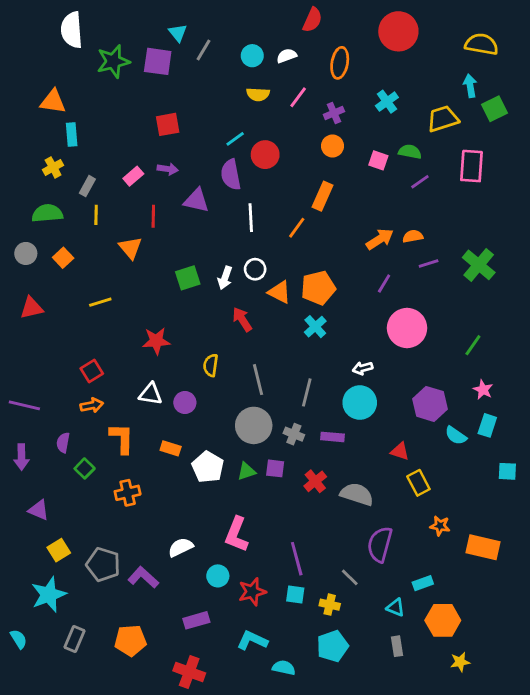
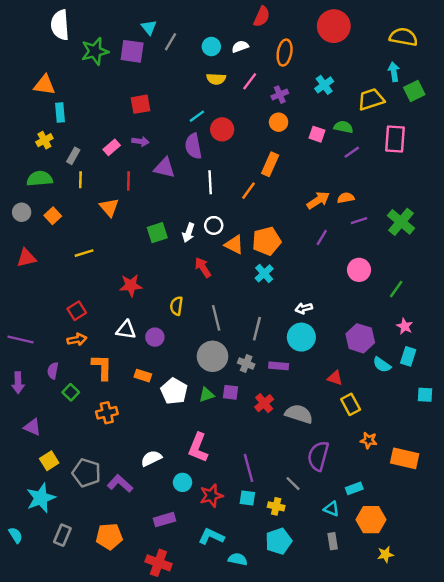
pink circle: (407, 328) -> (359, 270), moved, size x0.7

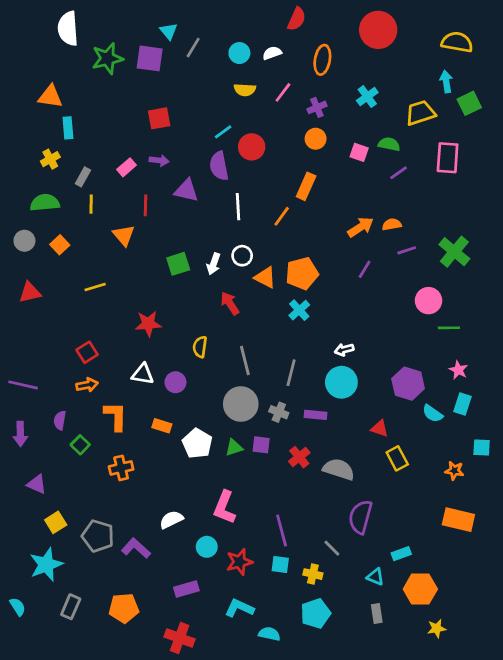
pink circle: (359, 270) -> (428, 301), moved
green line: (396, 289) -> (449, 328), turned 54
orange star: (369, 440) -> (454, 471), moved

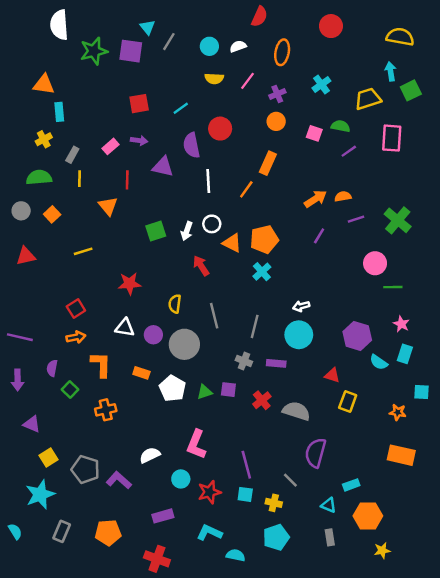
red circle: (378, 30) -> (331, 26), size x0.7
cyan line: (223, 132) -> (181, 108), moved
gray circle: (241, 404) -> (184, 344), moved
yellow rectangle: (397, 458) -> (348, 402), turned 48

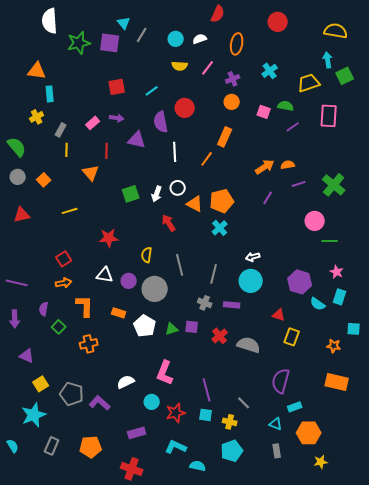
green semicircle: (39, 177) -> (17, 147), moved, turned 55
purple semicircle: (315, 453) -> (281, 381), moved

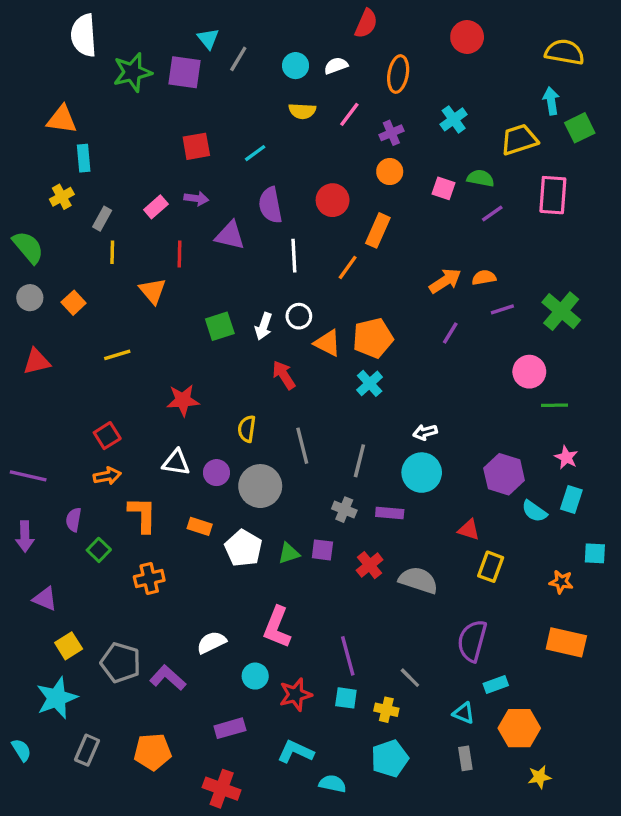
red circle: (185, 108) -> (333, 200), moved

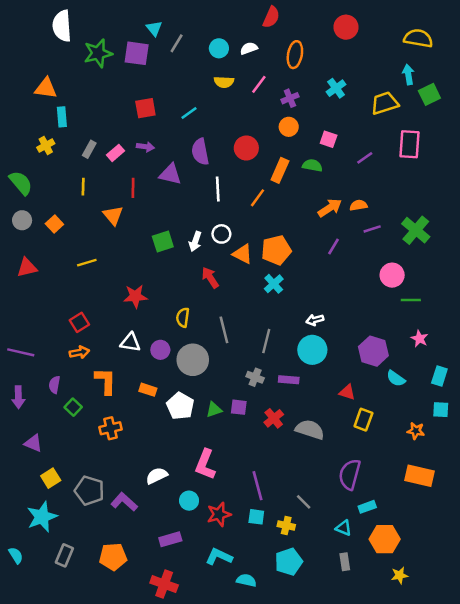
green semicircle: (481, 178) -> (312, 165), moved
gray rectangle: (102, 219) -> (89, 149), moved
cyan rectangle: (571, 499) -> (439, 376), moved

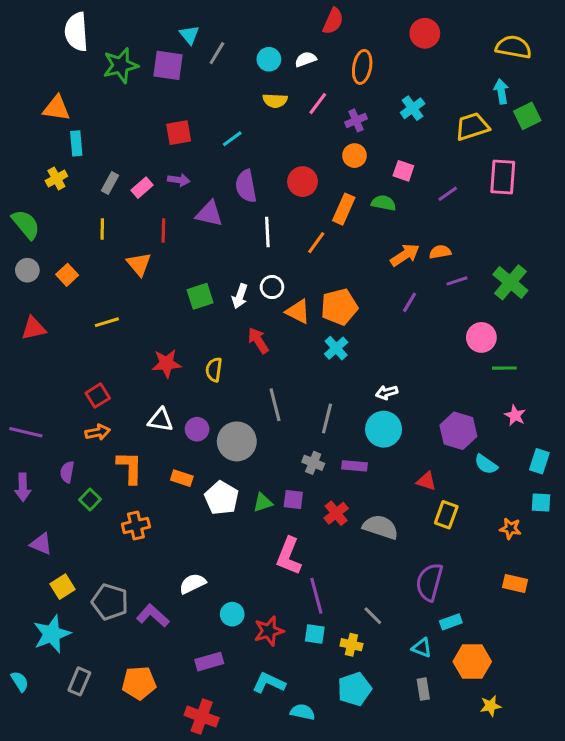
yellow semicircle: (183, 317) -> (214, 370), moved
pink L-shape: (205, 464) -> (289, 556), moved
orange rectangle: (420, 476) -> (515, 584), size x0.7

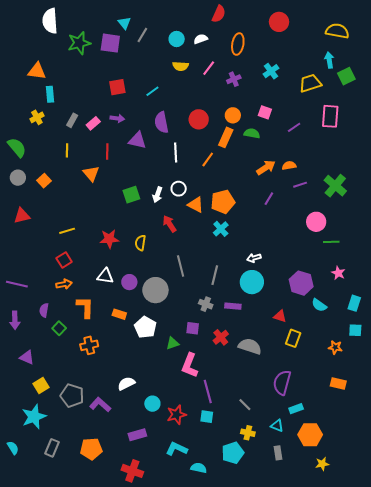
orange circle: (354, 156) -> (233, 115), moved
yellow line: (107, 322) -> (67, 231), moved
green triangle: (263, 503) -> (173, 343), moved
yellow cross: (351, 645) -> (248, 433), moved

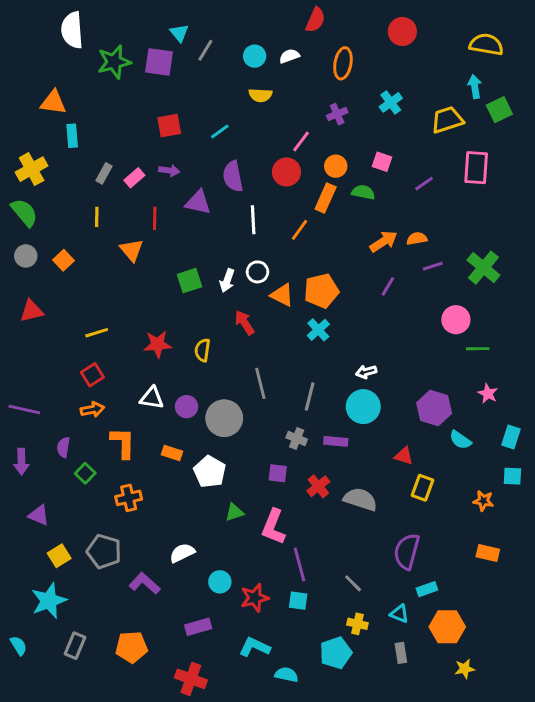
pink line: (209, 68) -> (301, 142), moved
yellow cross: (37, 117) -> (32, 169), moved, size x1.5
green triangle: (173, 343) -> (234, 512), moved
gray pentagon: (72, 396) -> (104, 551), moved

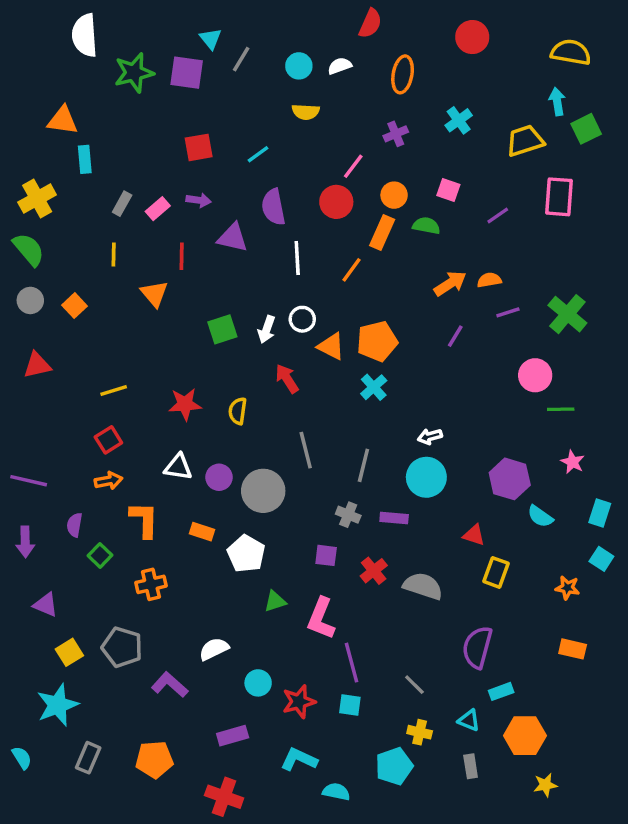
cyan square: (512, 476) -> (601, 559), turned 30

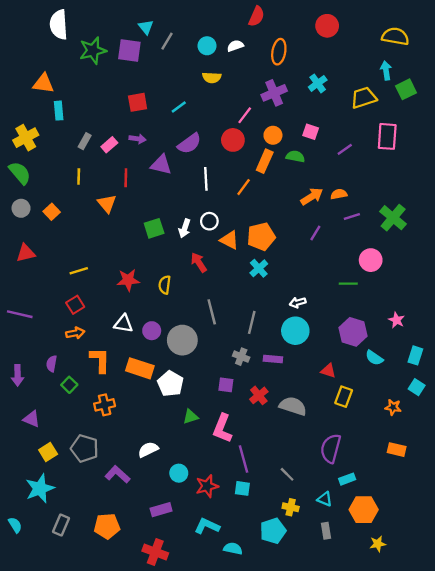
purple cross: (396, 134) -> (274, 93), size x1.5
purple semicircle: (273, 207) -> (189, 144), turned -115
green line: (561, 409) -> (348, 284), moved
purple line: (29, 481) -> (20, 314), moved
orange rectangle: (202, 532) -> (140, 368), size x1.6

